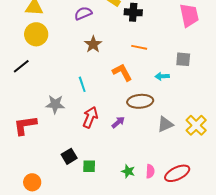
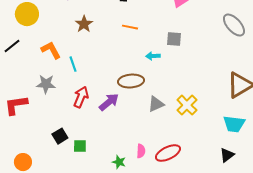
orange L-shape: (122, 72) -> (51, 50), moved
purple arrow: (118, 122) -> (109, 102), size x1.5
green star: (128, 171) -> (119, 162), moved

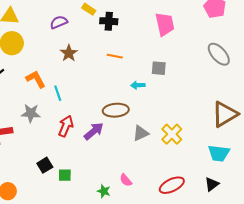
pink semicircle: (141, 151) -> (126, 180), turned 136
red ellipse: (168, 153) -> (172, 185), moved

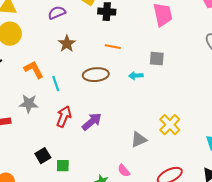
brown ellipse: (116, 110) -> (96, 75), moved
gray triangle: (141, 133) -> (139, 140), moved

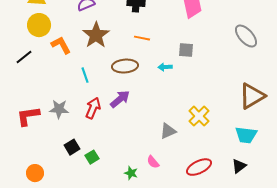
brown star: (67, 44) -> (96, 35), size x1.5
orange L-shape: (34, 70) -> (61, 45), moved
gray star: (29, 104) -> (59, 109), moved
purple arrow: (92, 122) -> (120, 99), moved
green square: (63, 166) -> (92, 157), turned -32

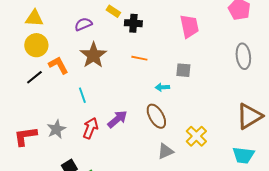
gray ellipse: (246, 36) -> (243, 56), turned 35
black line: (24, 57) -> (34, 77), moved
brown ellipse: (125, 66) -> (156, 116), moved, turned 65
gray star: (59, 109) -> (56, 129), turned -30

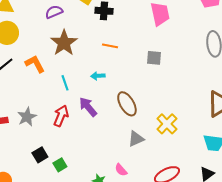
orange L-shape: (58, 65) -> (35, 64), moved
cyan arrow: (162, 87) -> (98, 76), moved
cyan line: (82, 95) -> (65, 83), moved
purple arrow: (117, 119) -> (88, 107), turned -90

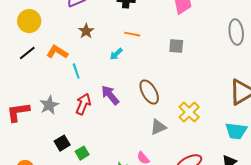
brown star: (64, 43) -> (86, 31), size x0.6
orange L-shape: (35, 64) -> (57, 52), turned -30
cyan arrow: (98, 76) -> (116, 54), moved, turned -40
cyan line: (65, 83) -> (76, 71), moved

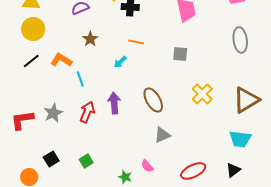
purple arrow: (110, 95) -> (114, 103), turned 35
yellow cross: (189, 112) -> (202, 94), moved
black square: (62, 143) -> (51, 159), moved

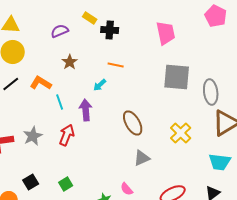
gray ellipse: (240, 40) -> (211, 92), moved
gray square: (180, 54) -> (177, 77), moved, size x1.8
yellow cross: (202, 94) -> (181, 133), moved
purple arrow: (114, 103) -> (86, 110), moved

